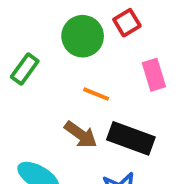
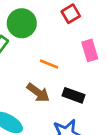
green circle: (83, 36) -> (22, 23), moved
black rectangle: (131, 138) -> (73, 95), size x0.7

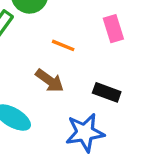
black rectangle: (73, 95) -> (107, 92), moved

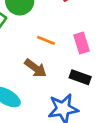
pink rectangle: (113, 29) -> (81, 43), moved

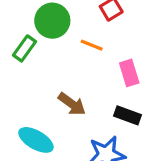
orange line: (46, 40) -> (92, 45), moved

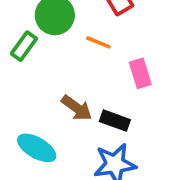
black rectangle: (128, 115) -> (115, 121), moved

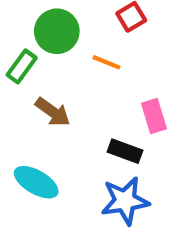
pink rectangle: (140, 73) -> (154, 116), moved
brown arrow: (77, 108) -> (53, 112), moved

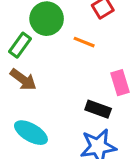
brown arrow: (53, 112) -> (23, 80), moved

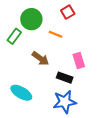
brown arrow: (23, 80) -> (40, 58), moved

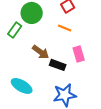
orange line: (56, 34) -> (65, 28), moved
black rectangle: (65, 78) -> (58, 65), moved

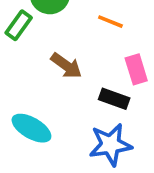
black rectangle: (58, 65) -> (114, 99), moved

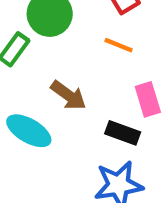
cyan ellipse: (31, 128) -> (29, 131), moved

